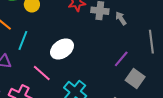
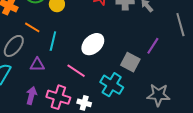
gray square: (135, 78) -> (130, 62), moved

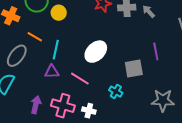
purple line: (153, 46) -> (156, 51), turned -42
gray square: (130, 62) -> (134, 69), turned -36
purple triangle: (37, 65) -> (52, 72), moved
cyan cross: (112, 85) -> (116, 92), size x0.6

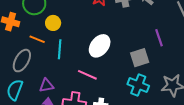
yellow circle: (59, 13) -> (53, 23), moved
purple triangle: (52, 72) -> (46, 85), moved
cyan cross: (116, 92) -> (138, 85), moved, size x1.5

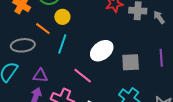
gray square: (140, 58) -> (131, 62), moved
gray ellipse: (22, 61) -> (23, 45), turned 40

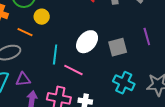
cyan line: (62, 44) -> (55, 55), moved
purple triangle: (40, 76) -> (23, 79), moved

